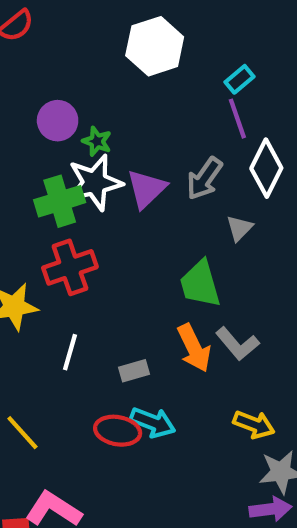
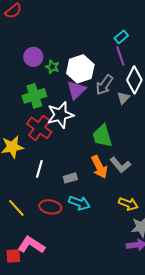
white hexagon: (155, 46) -> (80, 69), moved
white star: (95, 183) -> (60, 115), moved
gray triangle: (239, 228) -> (123, 98), moved
red cross: (70, 267) -> (39, 128), turned -35
red ellipse: (118, 431) -> (50, 207), moved

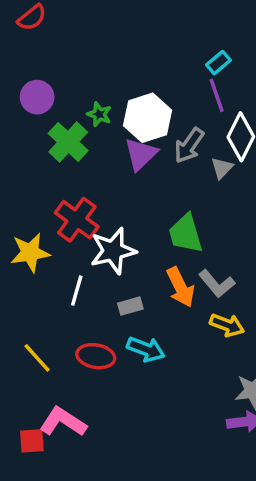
purple circle: (33, 57) -> (37, 97), moved
green cross: (34, 96) -> (68, 142), moved, turned -30
white star: (60, 115) -> (113, 251), moved
yellow arrow: (128, 204) -> (227, 325), moved

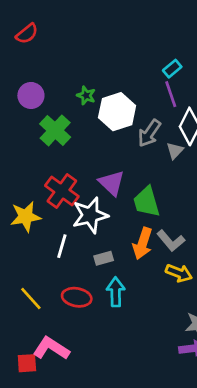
green star: (99, 114) -> (86, 95), moved
purple triangle: (141, 154) -> (112, 183), moved, turned -32
orange arrow: (180, 287) -> (143, 243), turned 44
cyan arrow: (146, 349) -> (116, 292), turned -112

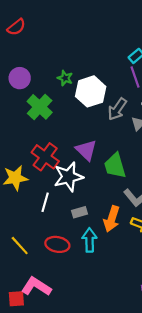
orange arrow: (143, 243) -> (112, 219), moved

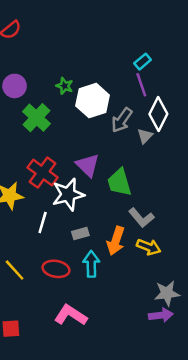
pink L-shape: (36, 287) -> (71, 315), moved

